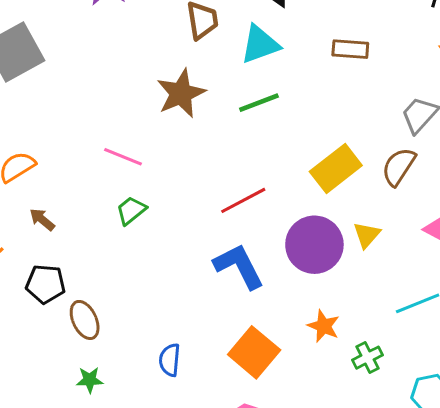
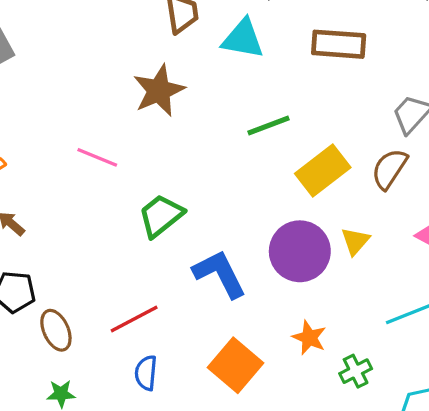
cyan triangle: (260, 44) -> (243, 39), turned 30
brown rectangle: (350, 49) -> (339, 44), size x1.4
green line: (259, 103) -> (269, 125), moved
red line: (243, 200) -> (134, 319), moved
green trapezoid: (131, 211) -> (161, 216), moved, size x1.4

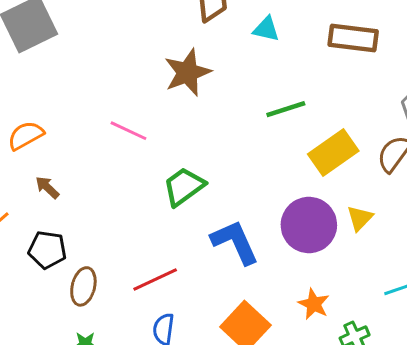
cyan triangle: (243, 39) -> (266, 29), size x0.7
brown ellipse: (56, 330) -> (83, 286), turned 36

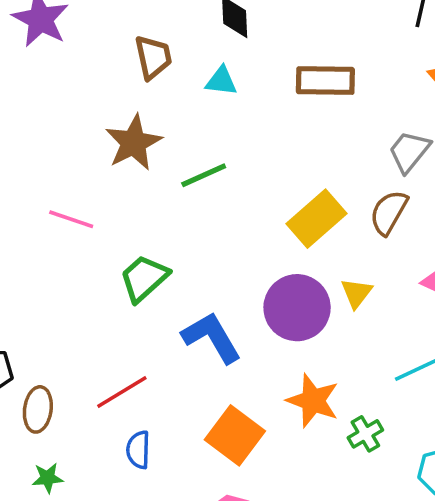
green line: (286, 109) -> (204, 175), moved
orange star: (314, 304) -> (313, 401), size x1.4

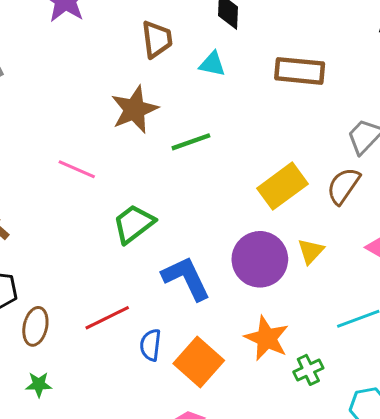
blue semicircle: (138, 450) -> (150, 345), moved

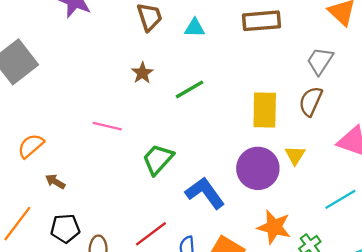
brown star: (134, 109) -> (142, 73), size x0.6
yellow rectangle: (282, 186) -> (265, 110), turned -42

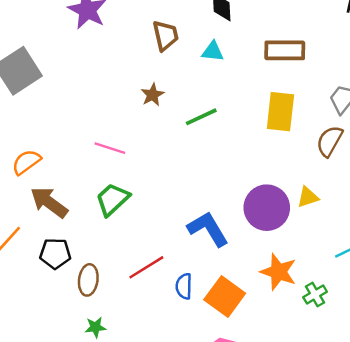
yellow rectangle: (265, 110) -> (280, 112), moved
yellow triangle: (295, 155) -> (308, 197), turned 35
green trapezoid: (158, 159) -> (112, 199), moved
brown arrow: (55, 182) -> (49, 202), size x1.8

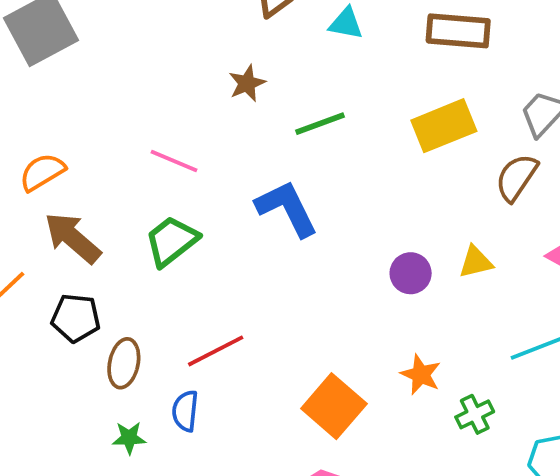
yellow rectangle: (280, 112) -> (444, 126), turned 57
purple circle: (267, 208) -> (411, 273), size x0.6
blue L-shape: (208, 229) -> (287, 208), moved
orange star: (278, 272) -> (421, 375), size x0.7
blue semicircle: (184, 286) -> (185, 411), moved

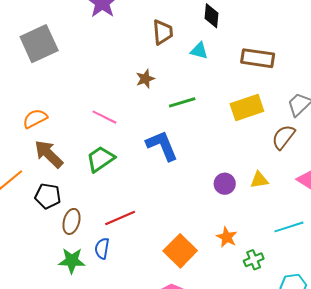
green star: (129, 438) -> (72, 261), size x1.5

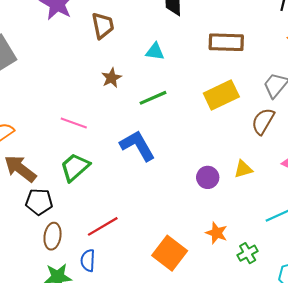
brown trapezoid: (163, 32) -> (103, 26), moved
cyan triangle: (199, 51) -> (155, 52), moved
black pentagon: (48, 196) -> (39, 202), moved

